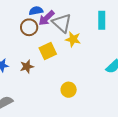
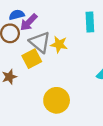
gray triangle: (62, 23) -> (40, 42), moved
yellow circle: (69, 90) -> (57, 100), size x1.5

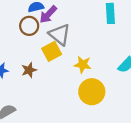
yellow star: (59, 44) -> (83, 65), moved
yellow circle: (57, 100) -> (92, 92), moved

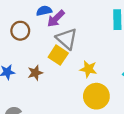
brown circle: (29, 26) -> (20, 31), moved
yellow square: (52, 51) -> (58, 55), turned -30

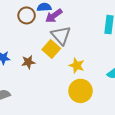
brown circle: (20, 31) -> (27, 15), moved

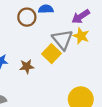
purple arrow: (54, 16) -> (81, 17), moved
yellow star: (77, 65) -> (81, 36), moved

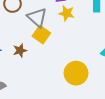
gray triangle: (62, 40) -> (37, 17), moved

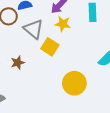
yellow square: (41, 35) -> (50, 47), moved

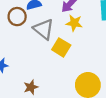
brown star: (18, 63) -> (31, 87), moved

